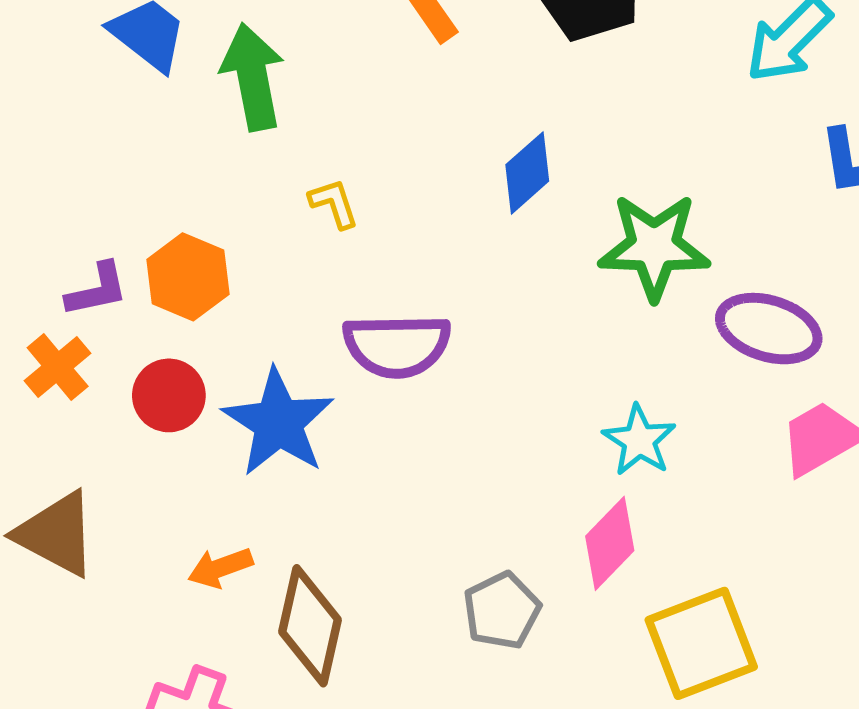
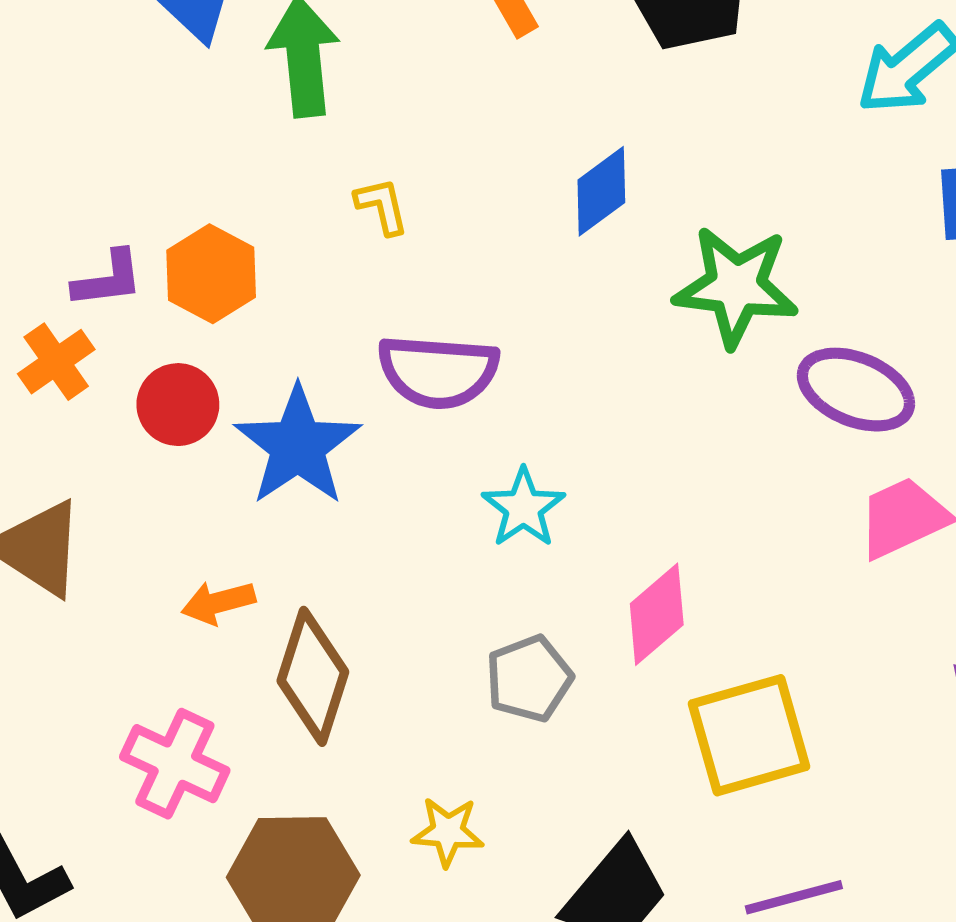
cyan star: (639, 440) -> (523, 508), moved

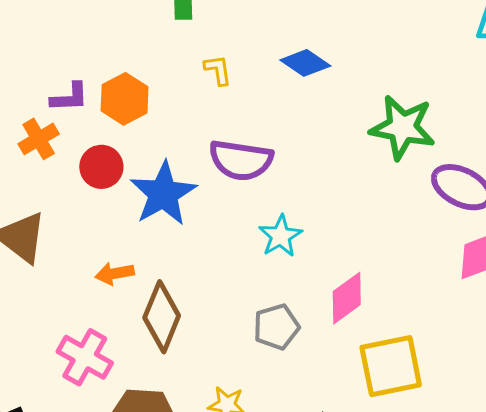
blue diamond: (601, 191) -> (305, 63), moved, turned 66

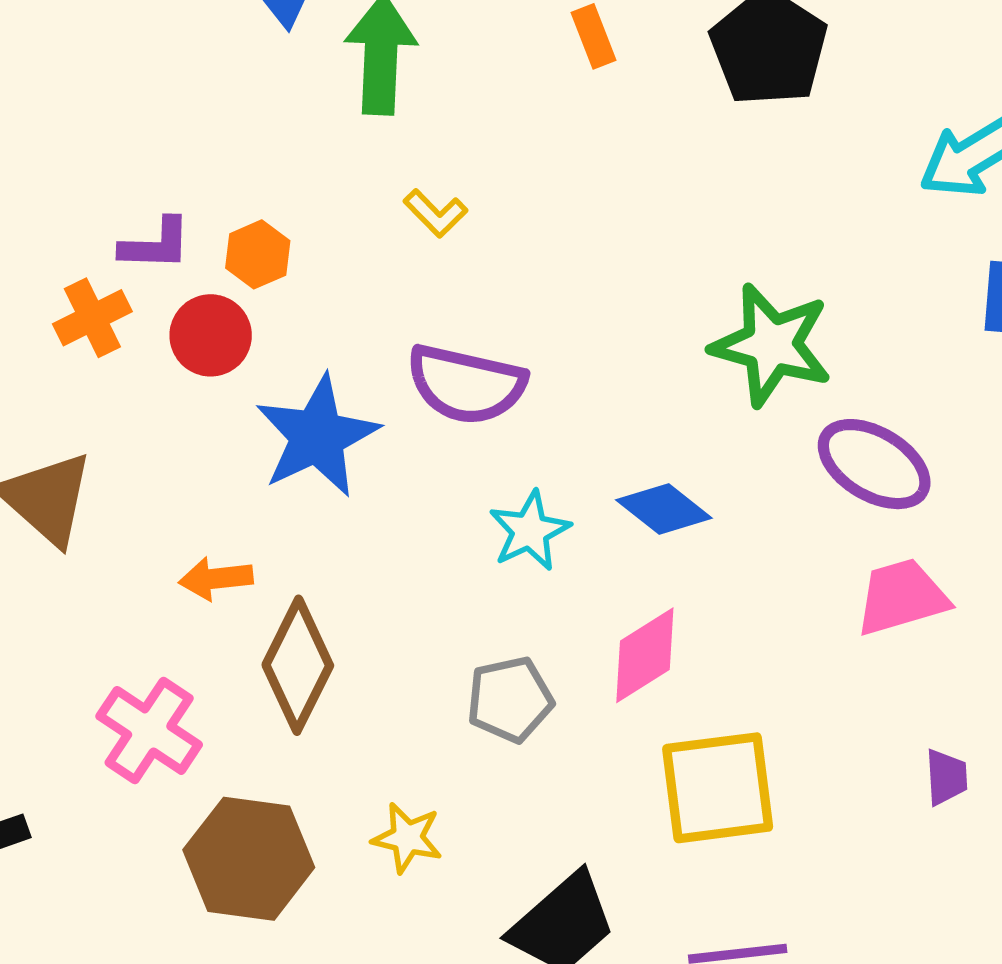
blue diamond: (305, 63) -> (664, 509), moved
yellow L-shape: (218, 70) -> (435, 213), turned 140
orange hexagon: (125, 99) -> (258, 254), size x0.7
red circle: (101, 167) -> (211, 335), moved

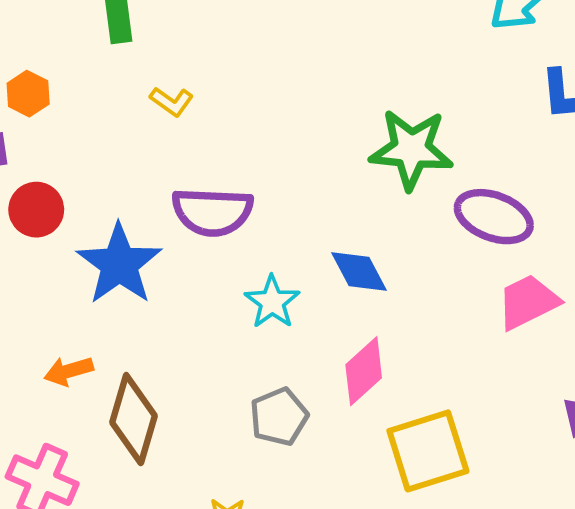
orange hexagon: (258, 254) -> (28, 94), moved
blue diamond: (664, 509) -> (359, 271), turned 34

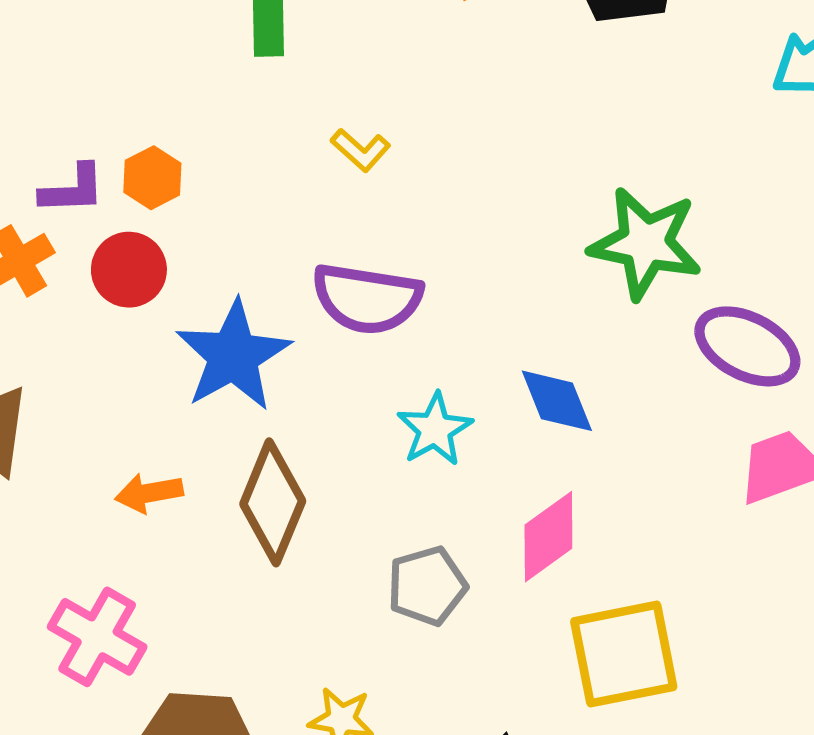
orange hexagon: (28, 94) -> (152, 178), moved
yellow L-shape: (172, 102) -> (361, 150), moved
brown diamond: (134, 419) -> (273, 502), moved

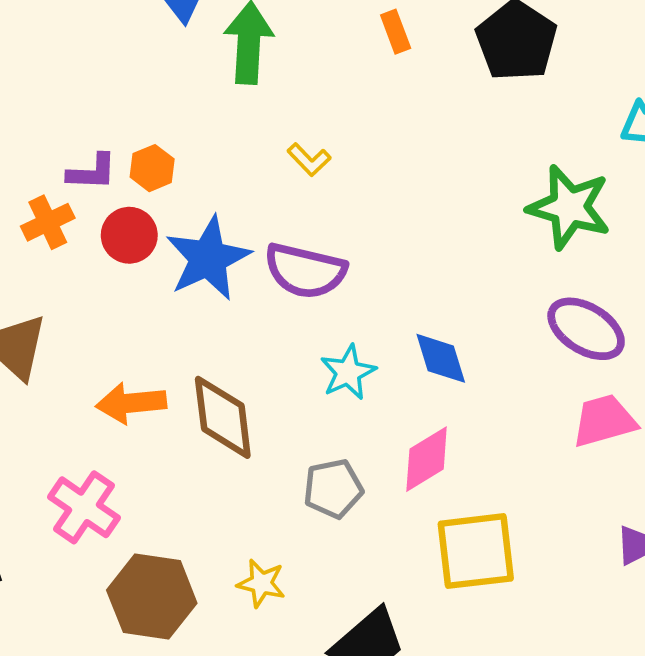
green star: (646, 243) -> (569, 207), moved
blue star: (233, 356) -> (208, 258), moved
orange arrow: (149, 493) -> (131, 403), size x1.4
brown diamond: (273, 502) -> (223, 417), turned -34

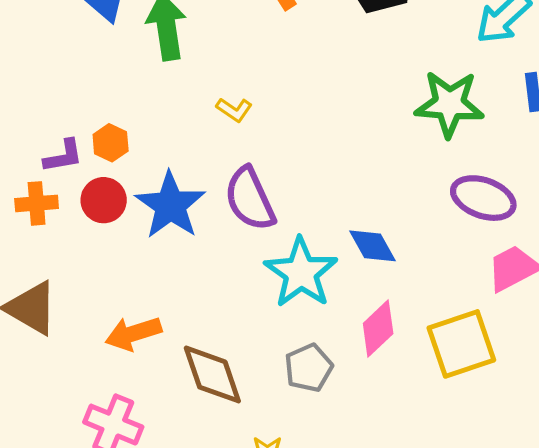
orange cross: (48, 222) -> (37, 203), turned 33
purple semicircle: (305, 271) -> (250, 199), turned 64
cyan star: (348, 372) -> (301, 273), size x1.6
brown diamond: (223, 417) -> (212, 374), moved
yellow square: (476, 551) -> (461, 344), moved

